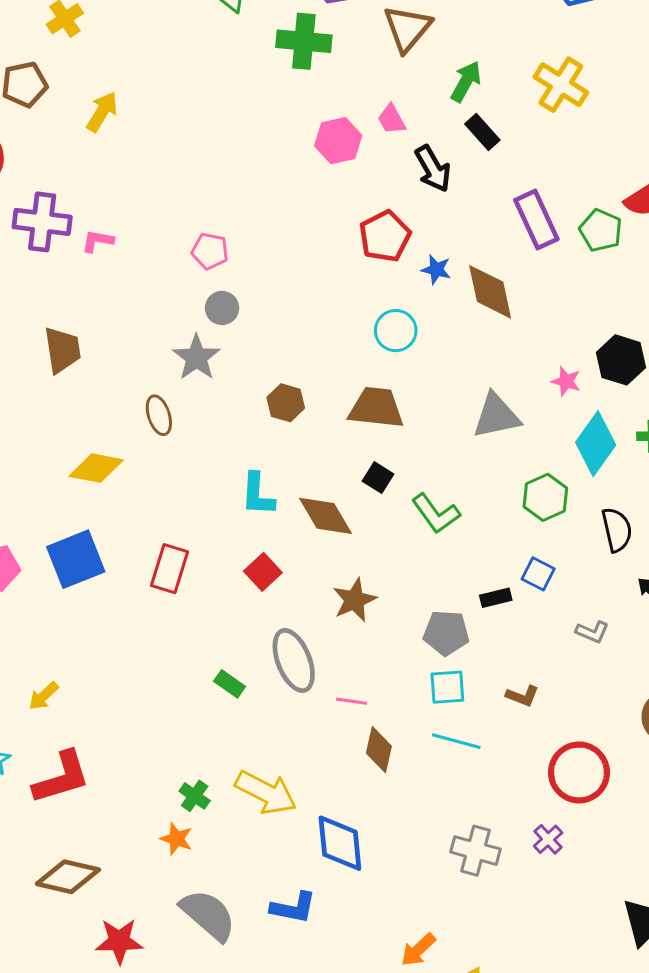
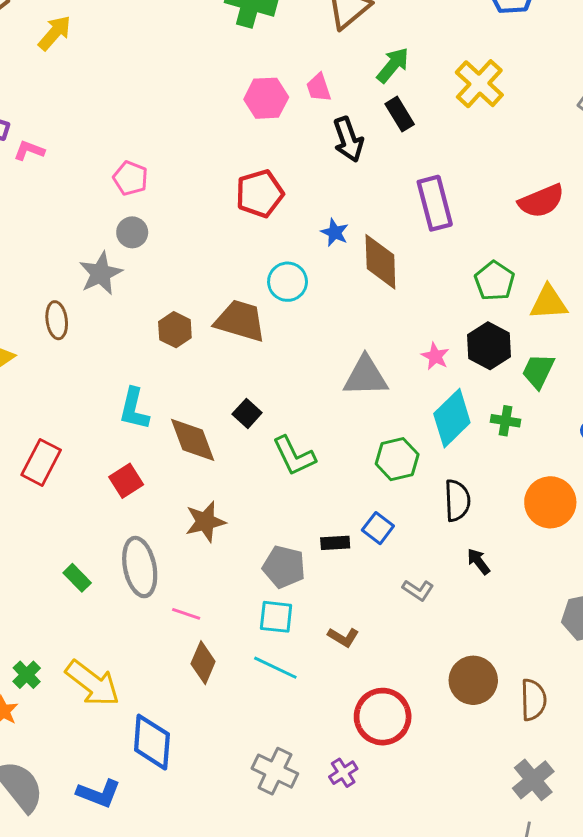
green pentagon: (601, 230) -> (495, 281), moved
red pentagon: (385, 236) -> (260, 194), moved
brown trapezoid: (376, 408) -> (240, 321), moved

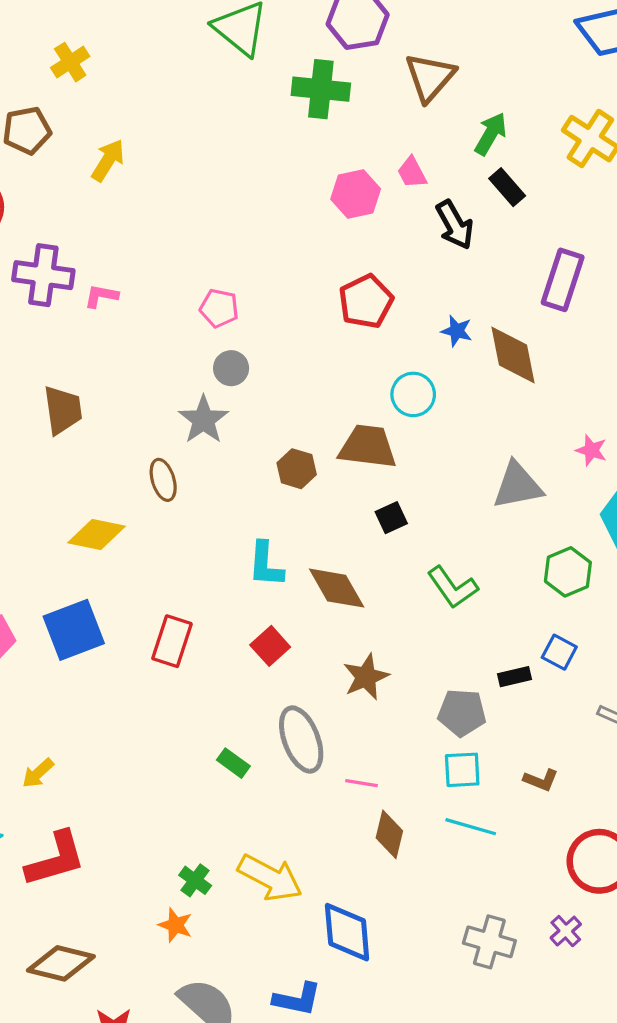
purple rectangle: (435, 203) -> (563, 280), turned 42
black square: (247, 413) -> (391, 518), moved, turned 32

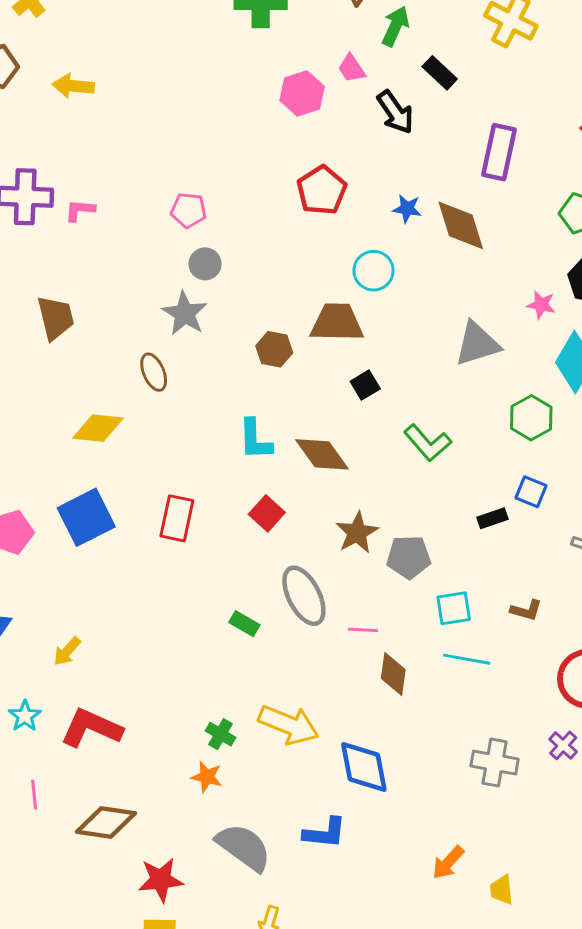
green arrow: (491, 134) -> (395, 26), moved
yellow arrow: (108, 160) -> (73, 86), turned -111
gray pentagon: (462, 713) -> (409, 557), moved
red L-shape: (56, 859) -> (91, 728), turned -134

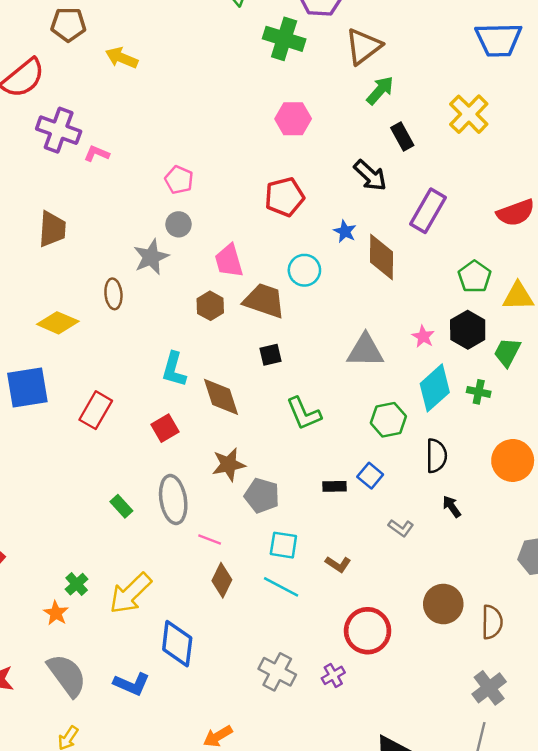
pink trapezoid: (351, 68) -> (229, 261), moved, size x1.4
black arrow: (395, 112) -> (370, 175), moved, turned -30
yellow arrow: (289, 725) -> (130, 593), turned 96

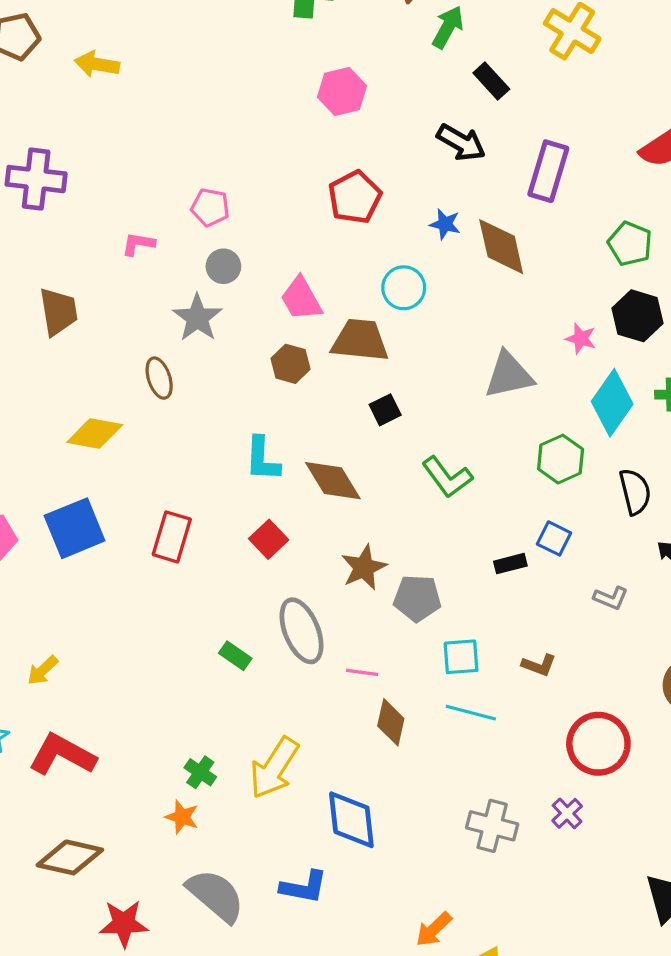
pink L-shape: (97, 154) -> (138, 244), moved

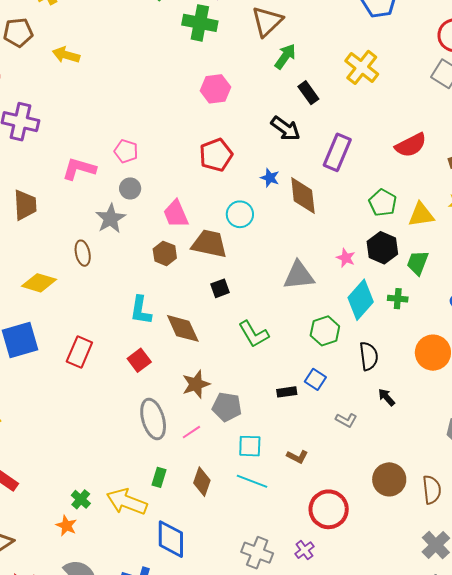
pink L-shape: (138, 244) -> (79, 169), size x1.6
green rectangle: (235, 656) -> (159, 477), moved, turned 66
pink line: (362, 672) -> (191, 432), moved, turned -48
yellow arrow: (274, 768) -> (127, 502), turned 72

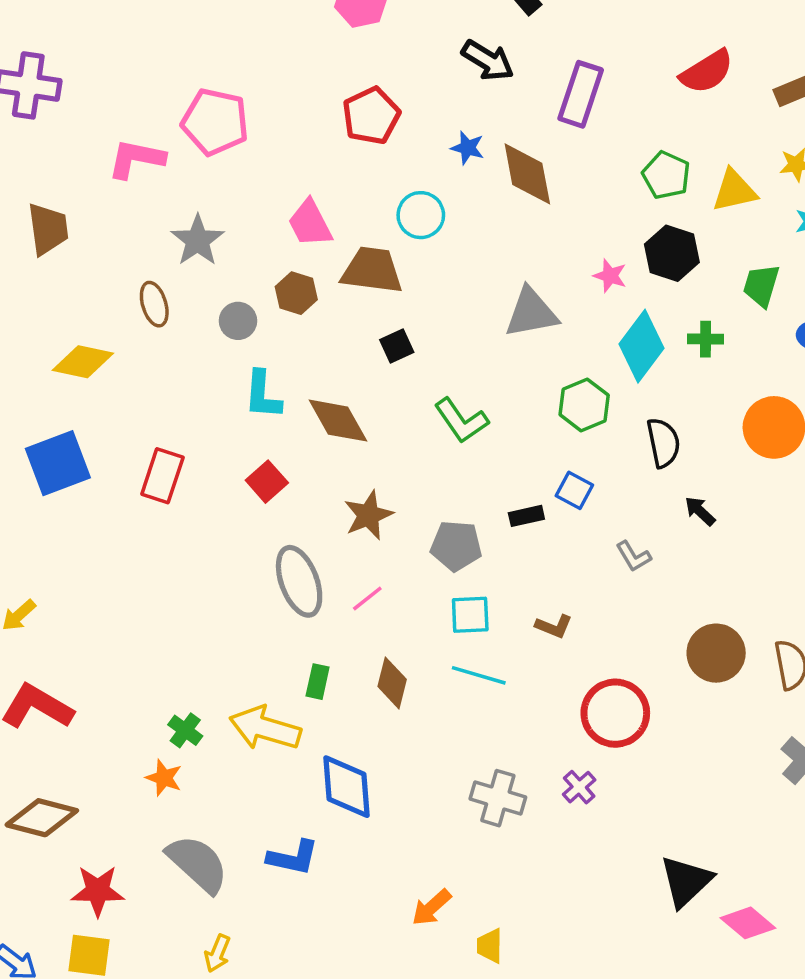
pink pentagon: (126, 151) -> (215, 122), size x1.6
gray circle: (130, 188) -> (238, 321), moved
green trapezoid: (418, 263) -> (761, 285), moved
gray pentagon: (227, 407) -> (456, 546), moved
gray L-shape: (346, 420) -> (633, 556), turned 35

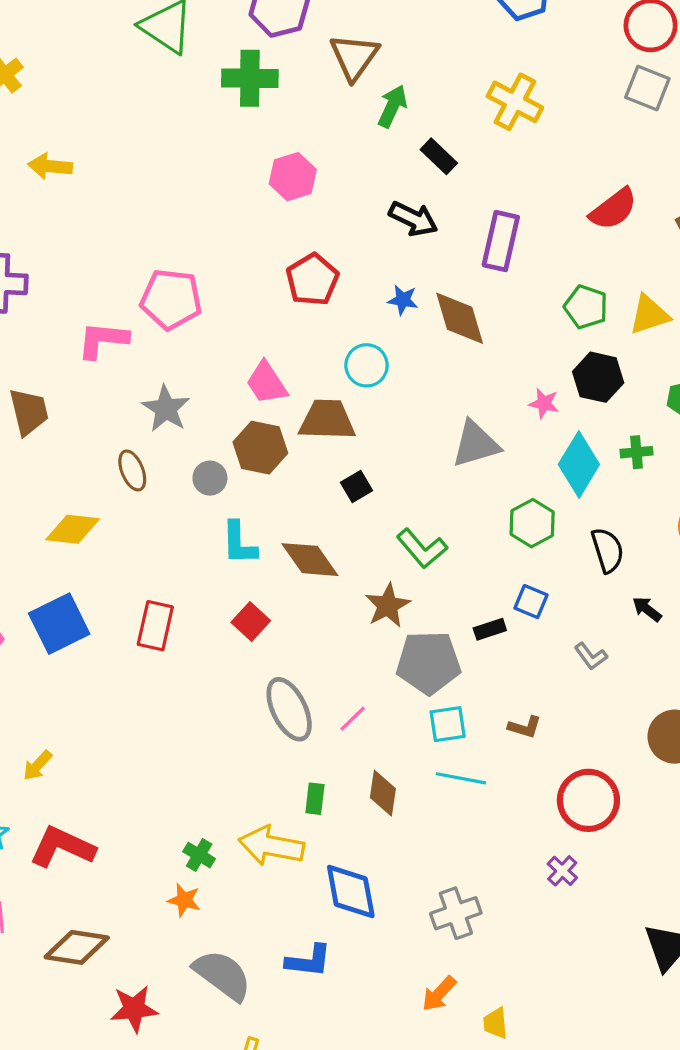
brown hexagon: (296, 293) -> (260, 448), size x1.4
brown star: (368, 515) -> (388, 606), moved
gray pentagon: (456, 546) -> (429, 663), size x1.4
gray cross: (498, 798) -> (456, 913), moved, turned -30

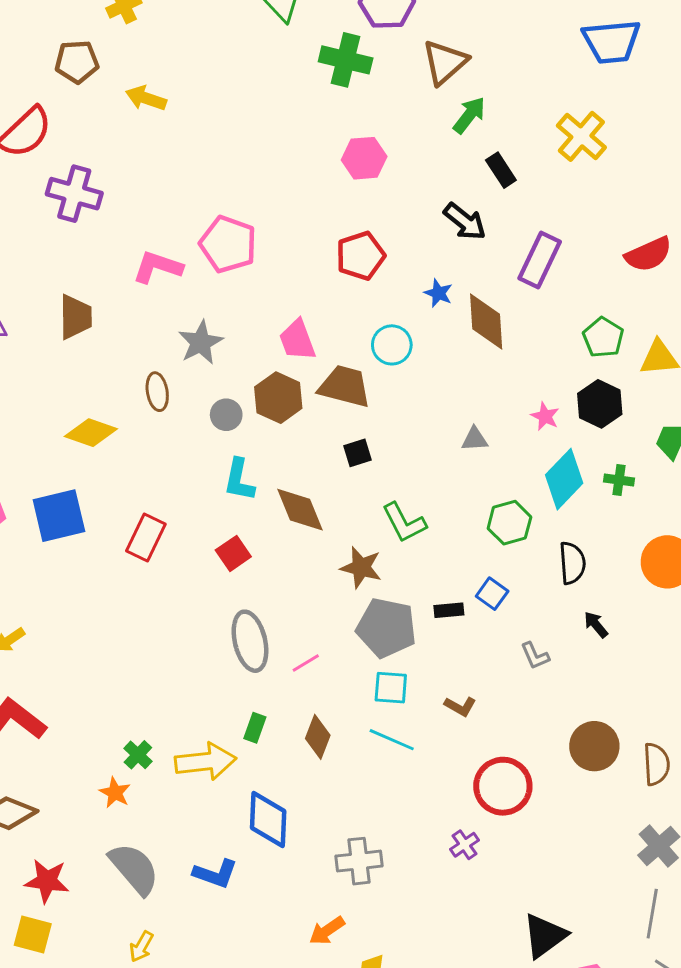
gray triangle: (476, 444) -> (475, 439), size x0.6
brown star: (388, 606) -> (361, 567), turned 30
yellow arrow: (271, 846) -> (206, 761), turned 150

